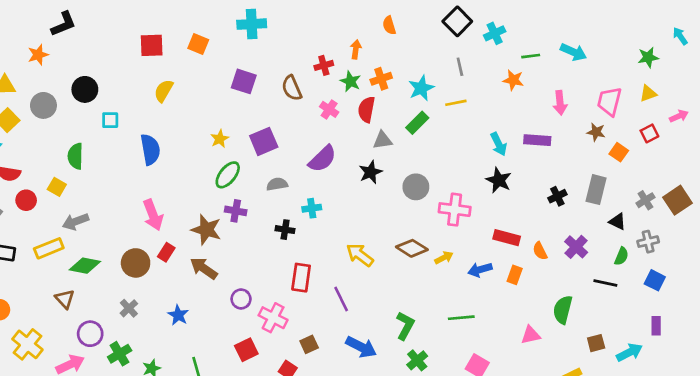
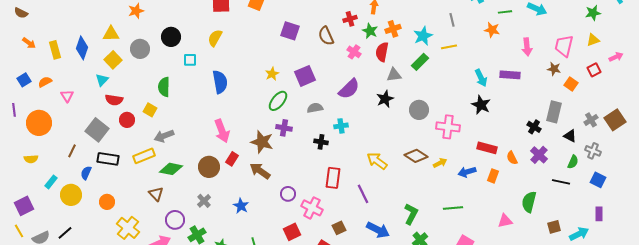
yellow semicircle: (164, 91) -> (215, 38), moved
black cross: (557, 196) -> (534, 127), moved, turned -32
gray cross: (648, 242) -> (593, 151), turned 35

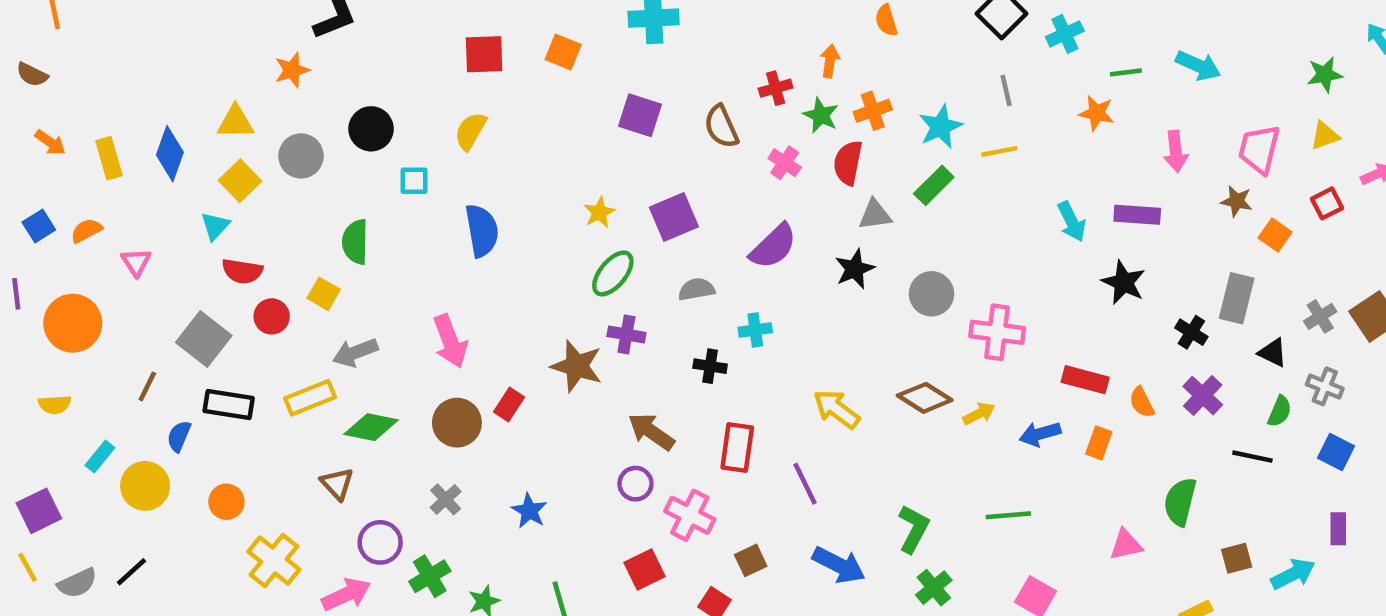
black star: (481, 105) -> (1124, 283), moved
pink arrow: (222, 131) -> (450, 341), moved
brown arrow: (260, 171) -> (651, 432), moved

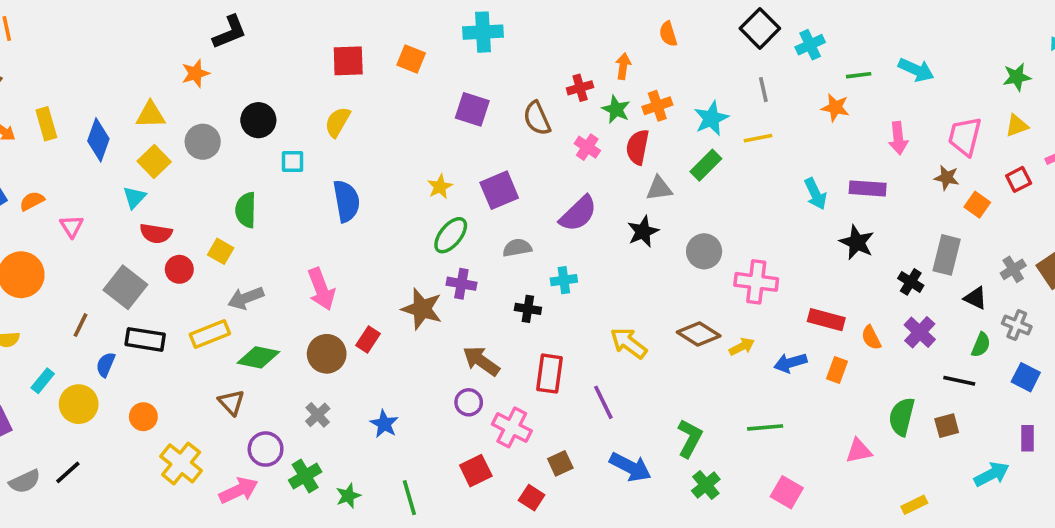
yellow rectangle: (109, 158) -> (46, 124), moved
brown square: (1237, 558) -> (947, 426), moved

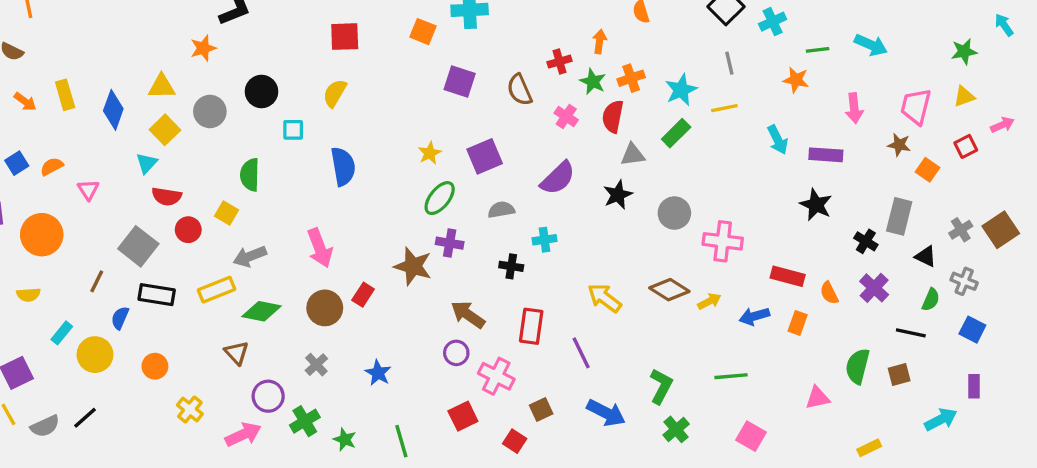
orange square: (411, 59) -> (423, 32), moved
cyan arrow: (816, 194) -> (778, 140), moved
yellow cross: (181, 463) -> (190, 409), size x0.7
green star: (348, 496) -> (345, 439), turned -30

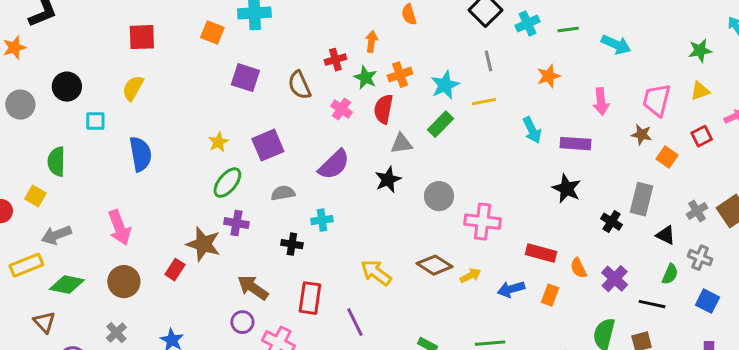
green line: (818, 50) -> (568, 30), moved
orange star: (796, 80) -> (549, 76), turned -30
purple cross: (874, 288) -> (615, 279), moved
red rectangle: (363, 295) -> (175, 270), moved

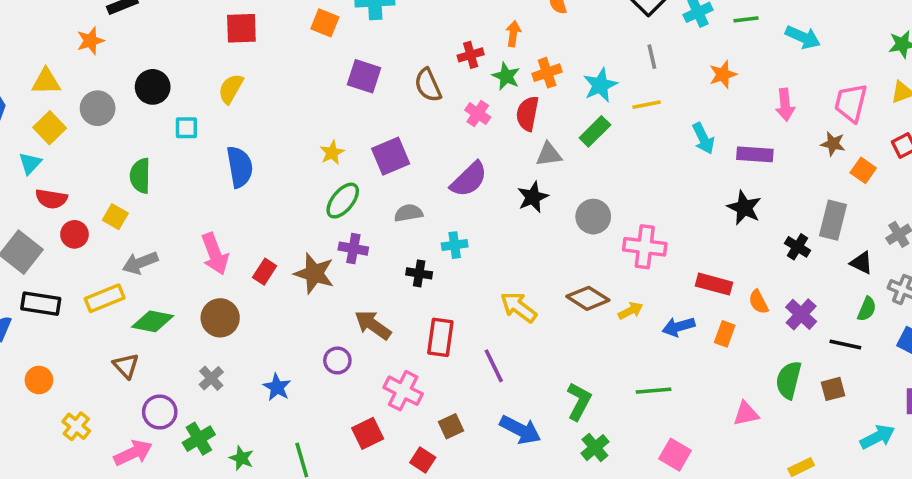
red rectangle: (175, 270) -> (265, 272), moved
purple circle: (242, 322) -> (337, 360), moved

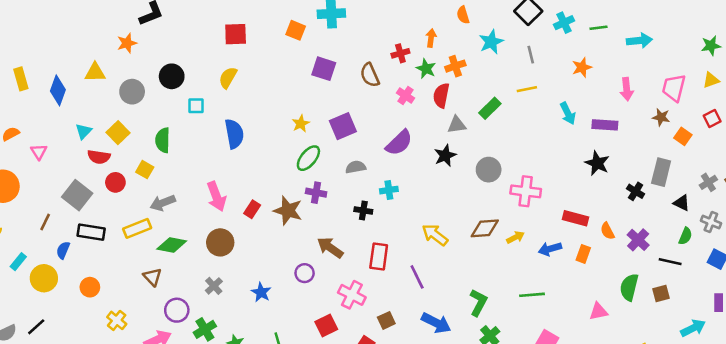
cyan arrow: (803, 37) -> (639, 41), turned -30
cyan star: (600, 85) -> (491, 42), moved
yellow square: (50, 128) -> (118, 133), moved
brown diamond: (588, 298) -> (485, 228), turned -36

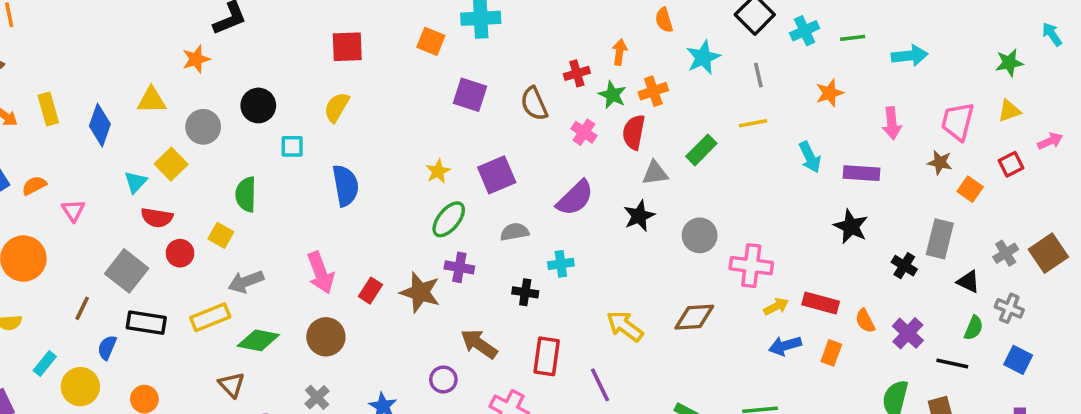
yellow square: (118, 133) -> (171, 164), moved
yellow arrow: (515, 237) -> (776, 307), moved

